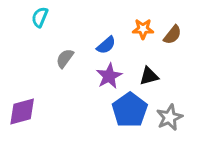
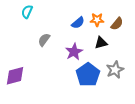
blue semicircle: (106, 45) -> (78, 23), moved
black triangle: (149, 76) -> (101, 43), moved
gray star: (170, 117) -> (115, 70), moved

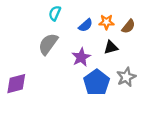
cyan semicircle: (27, 12) -> (55, 13), moved
gray semicircle: (44, 40) -> (48, 44), size x1.5

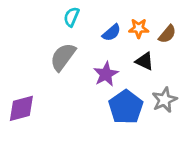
black triangle: (111, 47) -> (144, 61), turned 40

